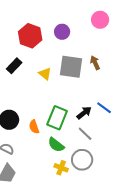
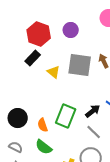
black rectangle: (14, 66) -> (33, 58), moved
green semicircle: (56, 145) -> (44, 147), moved

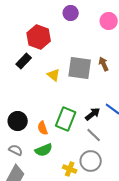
purple circle: (71, 30) -> (71, 13), moved
black rectangle: (33, 58) -> (24, 61), moved
green semicircle: (44, 147) -> (44, 150), turned -60

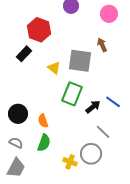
brown arrow: (104, 64) -> (102, 45), moved
green rectangle: (66, 119) -> (72, 94), moved
gray line: (94, 135) -> (103, 132), moved
green semicircle: (44, 150) -> (44, 143), turned -48

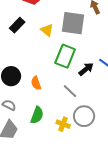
black rectangle: (24, 54) -> (17, 25), moved
gray line: (103, 132) -> (70, 91), moved
green semicircle: (44, 143) -> (37, 115), moved

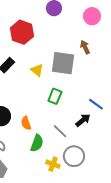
green rectangle: (65, 56) -> (55, 96), size x0.7
black arrow: (86, 69) -> (83, 120), moved
green semicircle: (37, 115) -> (37, 143), moved

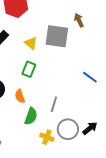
green rectangle: (55, 96) -> (29, 69), moved
black arrow: (83, 120) -> (90, 128), moved
gray line: (60, 131) -> (54, 104), turned 63

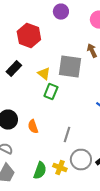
green rectangle: (29, 69) -> (51, 92), moved
green semicircle: (31, 116) -> (40, 171), moved

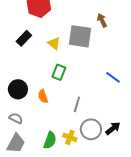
green rectangle: (51, 92) -> (59, 72), moved

